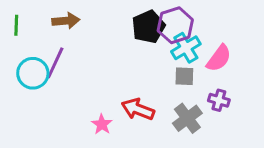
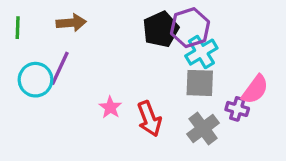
pink semicircle: (219, 58) -> (255, 89), moved
gray square: (184, 76) -> (200, 83), size x1.4
red arrow: (138, 109) -> (149, 119), turned -132
pink star: (102, 124) -> (110, 107), moved

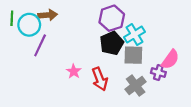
purple hexagon: (190, 28) -> (112, 18), moved
black pentagon: (161, 29) -> (112, 43), moved
cyan circle: (36, 80) -> (29, 25), moved

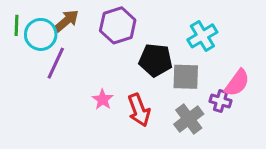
brown arrow: (48, 15) -> (66, 21), turned -36
purple hexagon: (112, 18) -> (118, 25), moved
cyan cross: (134, 35) -> (202, 36), moved
black pentagon: (112, 43) -> (156, 60), turned 30

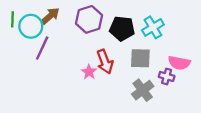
black pentagon: (156, 60) -> (122, 29), moved
pink semicircle: (237, 83) -> (179, 63), turned 65
pink star: (103, 99) -> (89, 72), moved
red arrow: (139, 110) -> (105, 62), moved

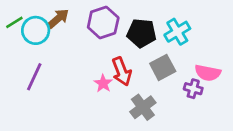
green line: (12, 19) -> (14, 22), turned 56
purple line: (42, 48) -> (34, 77), moved
gray square: (140, 58) -> (163, 67), turned -30
gray cross: (143, 90) -> (143, 107), moved

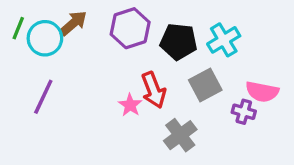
green line: (14, 22) -> (18, 28), turned -36

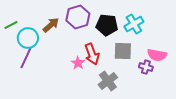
brown arrow: (73, 23) -> (51, 25), moved
green line: (18, 28) -> (11, 25), moved, turned 40
cyan circle: (45, 38) -> (28, 38), moved
gray square: (205, 85) -> (123, 51), turned 30

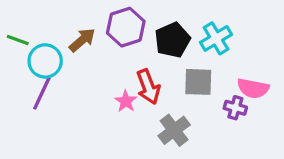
green line: (11, 25) -> (18, 40), turned 48
black pentagon: (107, 25) -> (172, 40), turned -30

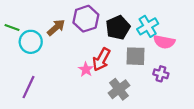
red arrow: (148, 87) -> (101, 59), turned 50
pink semicircle: (253, 88) -> (164, 42), moved
purple line: (42, 93) -> (29, 87), moved

